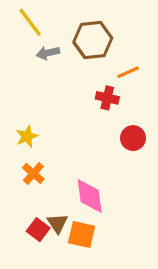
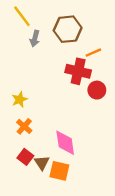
gray arrow: (48, 53) -> (35, 39), turned -63
red cross: (107, 98) -> (78, 71), size x1.5
red circle: (133, 138) -> (97, 90), moved
red square: (38, 230) -> (25, 157), moved

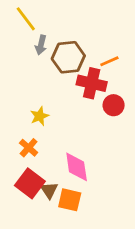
brown hexagon: (68, 29) -> (68, 57), moved
yellow star: (20, 99) -> (40, 116), moved
red square: (25, 157) -> (30, 183), size x1.5

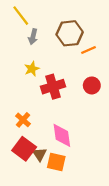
brown hexagon: (68, 57) -> (70, 33), moved
red cross: (92, 83) -> (53, 87), moved, turned -30
yellow star: (40, 116) -> (32, 69), moved

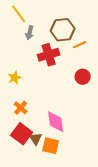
yellow star: (32, 69) -> (15, 78), moved
red cross: (53, 87) -> (49, 55), moved

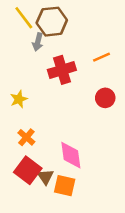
brown hexagon: (63, 30) -> (52, 22), moved

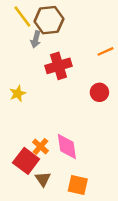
orange line: (101, 57) -> (105, 51), moved
orange cross: (26, 137) -> (40, 146), moved
brown triangle: (45, 177) -> (43, 179), moved
orange square: (65, 186) -> (78, 185), moved

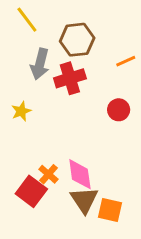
brown hexagon: (49, 20) -> (77, 40), moved
gray arrow: (36, 39) -> (40, 64), moved, size x1.5
brown triangle: (43, 179) -> (84, 200), moved, size x1.5
orange square: (78, 185) -> (110, 210), moved

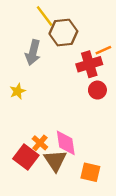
yellow line: (27, 20) -> (45, 16), moved
red cross: (70, 78) -> (89, 64), moved
brown triangle: (84, 200) -> (55, 160), moved

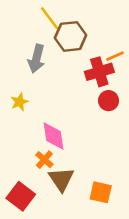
pink diamond: (66, 143) -> (53, 136), moved
red square: (26, 157) -> (21, 196), moved

